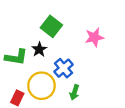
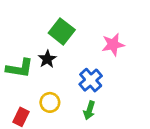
blue cross: (64, 68) -> (91, 80), moved
yellow circle: (41, 86) -> (50, 102), size x0.6

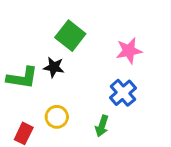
black star: (47, 59) -> (54, 67), turned -30
blue cross: (91, 80) -> (123, 93), moved

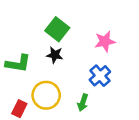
black star: (54, 67) -> (55, 55), moved
yellow circle: (57, 117) -> (46, 95), size x1.5

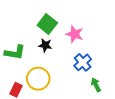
pink star: (105, 41) -> (75, 34), moved, turned 30
green arrow: (83, 103) -> (96, 85), moved, turned 136

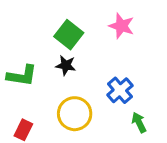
pink star: (75, 34) -> (121, 26), moved
yellow circle: (38, 79) -> (75, 114), moved

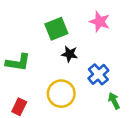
green square: (69, 35) -> (56, 29), turned 30
black star: (66, 65) -> (70, 54), moved

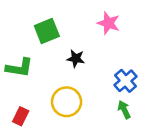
green square: (56, 29) -> (47, 31), moved
blue cross: (98, 74) -> (125, 81), moved

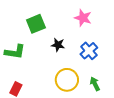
blue cross: (125, 81) -> (89, 51), moved
yellow circle: (67, 102) -> (67, 80), moved

